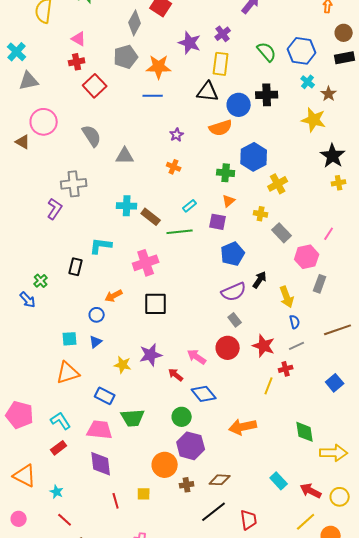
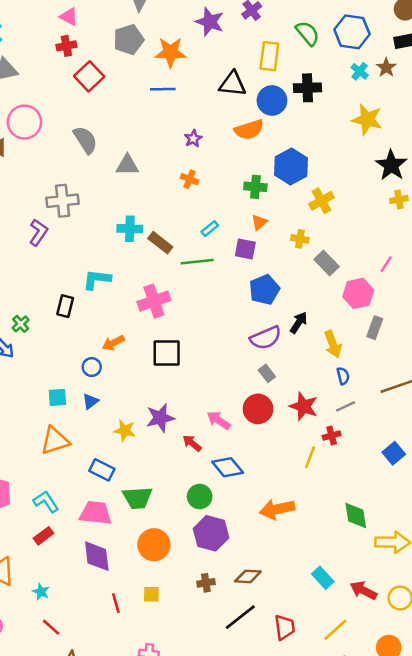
yellow rectangle: (221, 64) -> (269, 56), moved
brown star: (329, 94) -> (386, 67), moved
orange circle: (165, 465) -> (154, 545), moved
yellow line: (306, 522) -> (335, 630), moved

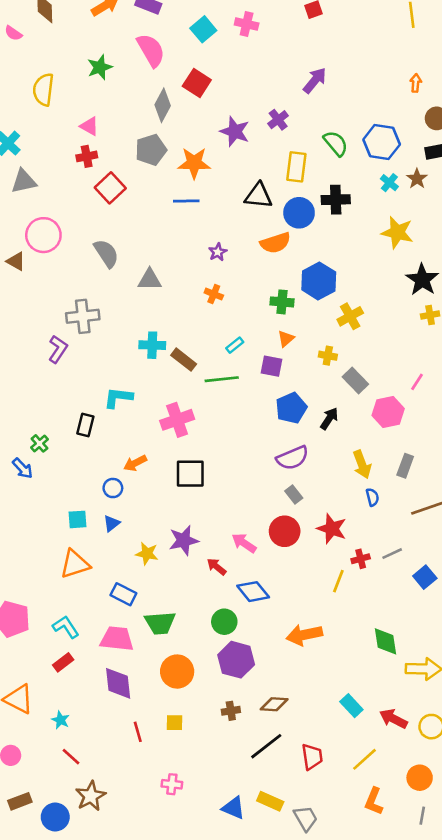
black arrow: (299, 323) -> (329, 419), moved
gray rectangle: (375, 328) -> (405, 466), moved
gray line: (346, 406) -> (392, 554), moved

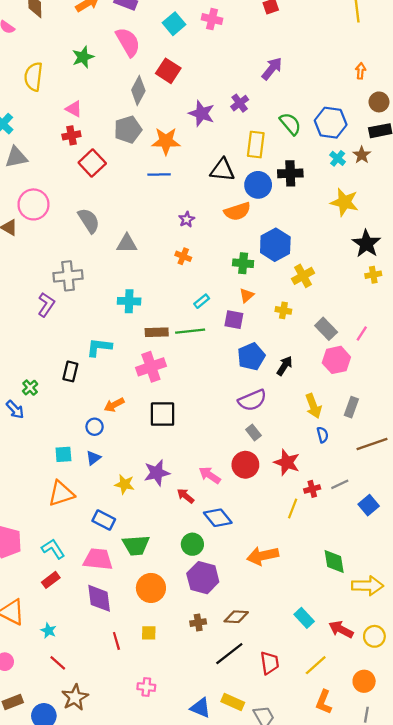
brown rectangle: (184, 360) -> (157, 332), moved, turned -40
gray rectangle: (355, 381) -> (326, 329), moved

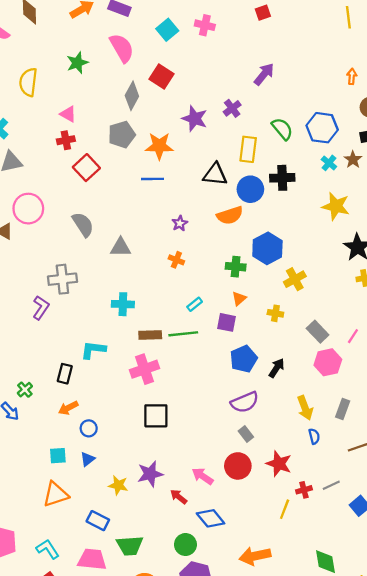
orange arrow: (114, 405) -> (68, 408), moved

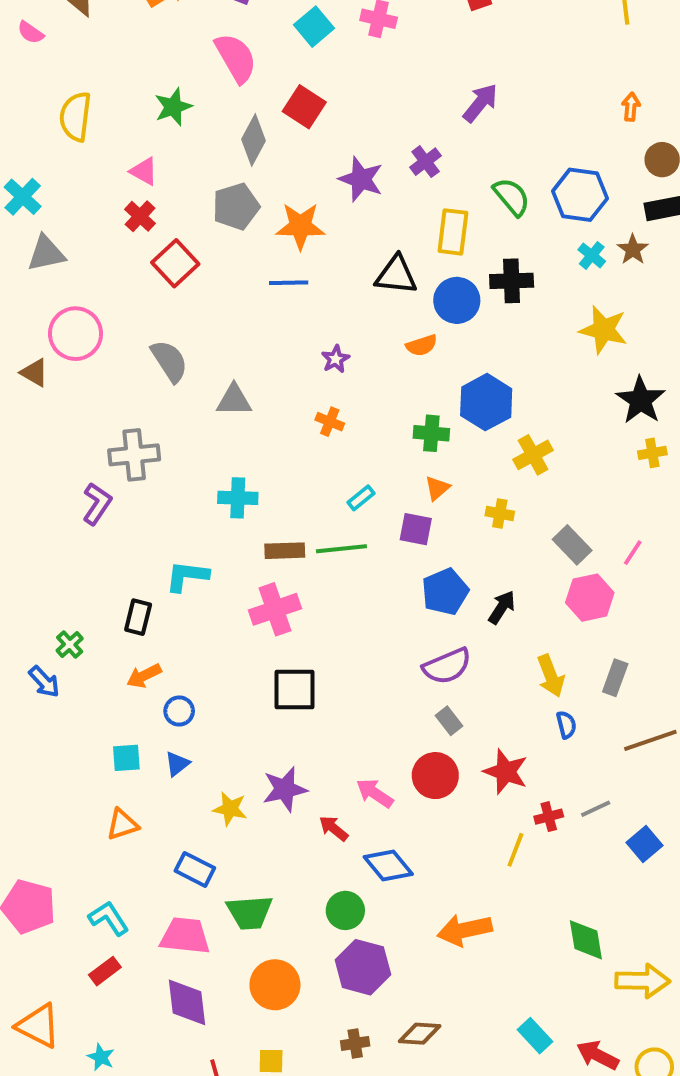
green star: (77, 63) -> (173, 107), moved
red cross: (66, 140) -> (140, 216), turned -36
orange semicircle: (230, 215) -> (422, 345), size x0.7
orange triangle: (56, 494) -> (122, 824), size x0.7

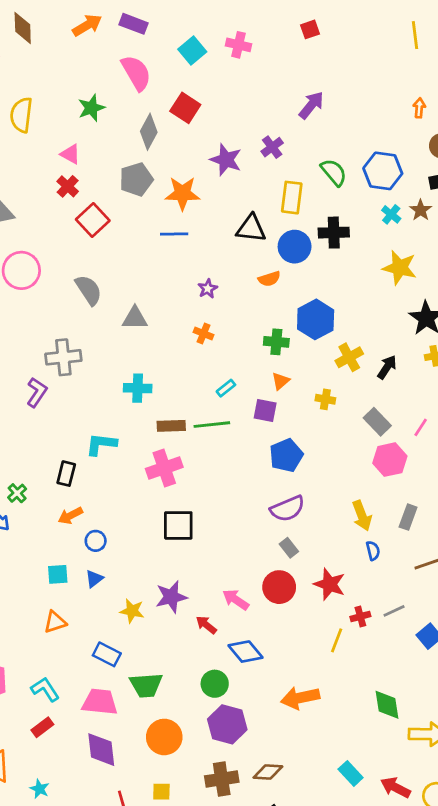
black arrow: (502, 607) -> (387, 367), moved
brown cross: (355, 1043) -> (222, 779), size x1.6

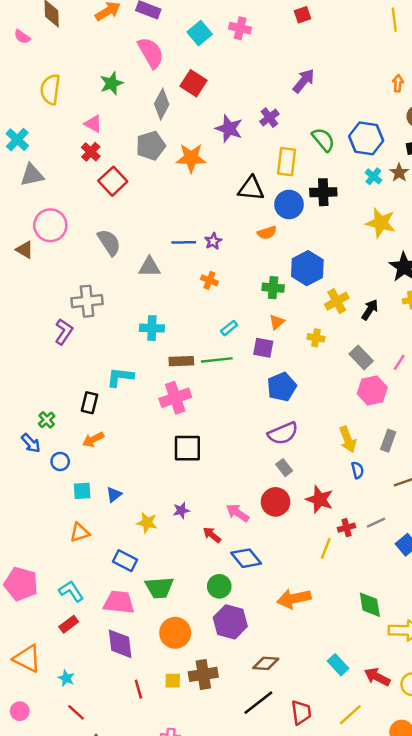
blue line: (174, 234) -> (184, 242), moved
blue circle: (96, 541) -> (60, 461), moved
purple star: (171, 597) -> (181, 510), size x0.6
brown cross: (222, 779) -> (203, 674), moved

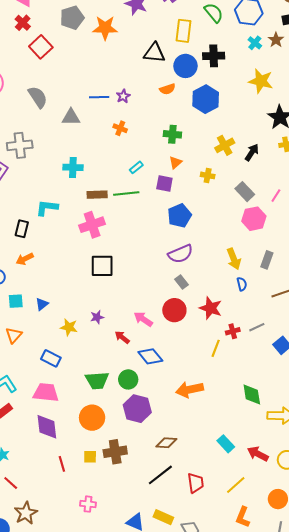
blue hexagon: (307, 268) -> (206, 99), moved
orange triangle: (80, 532) -> (14, 335), turned -30
green trapezoid: (159, 588) -> (97, 380), moved

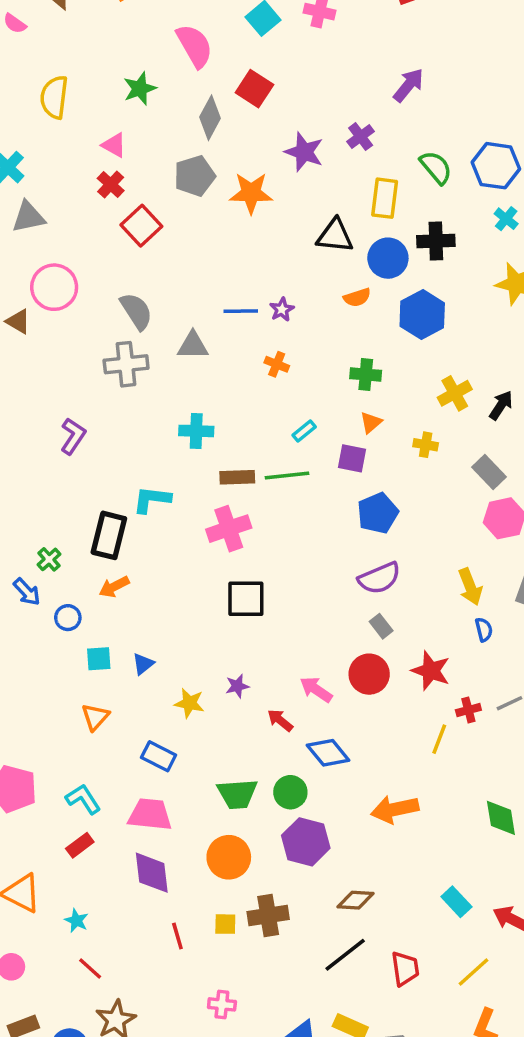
gray cross: (20, 145) -> (126, 364), moved
black rectangle: (22, 229) -> (109, 535), size x1.5

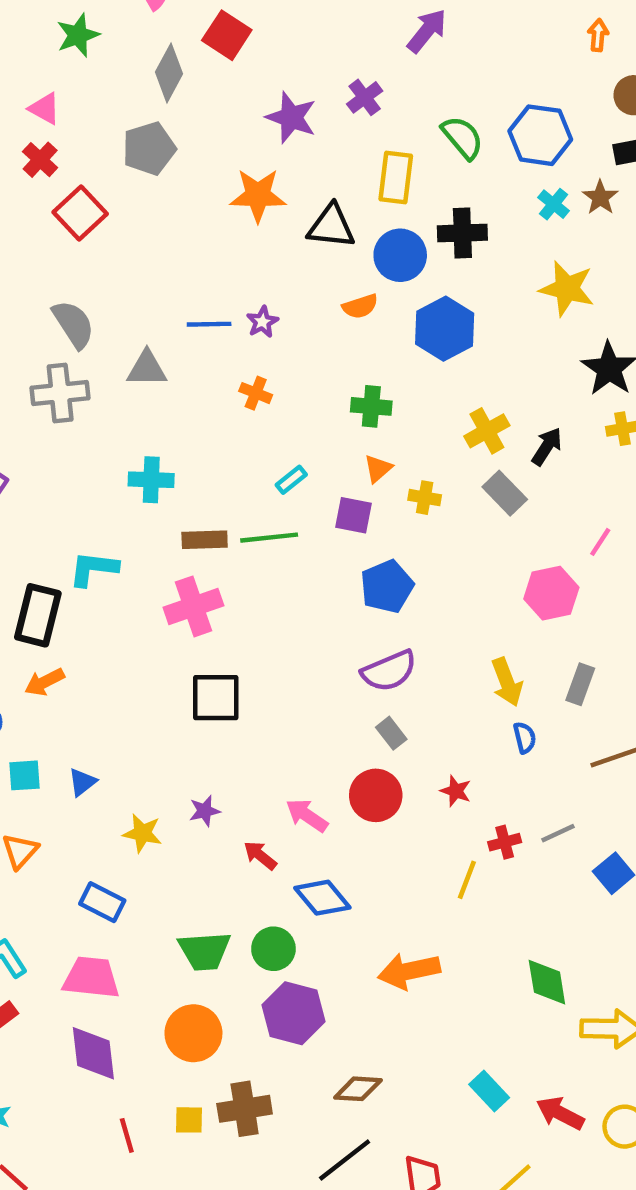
orange star: (251, 193) -> (258, 195), moved
yellow cross: (426, 445) -> (425, 498), moved
gray rectangle: (489, 472) -> (505, 493), moved
red star: (431, 671) -> (456, 791), size x0.6

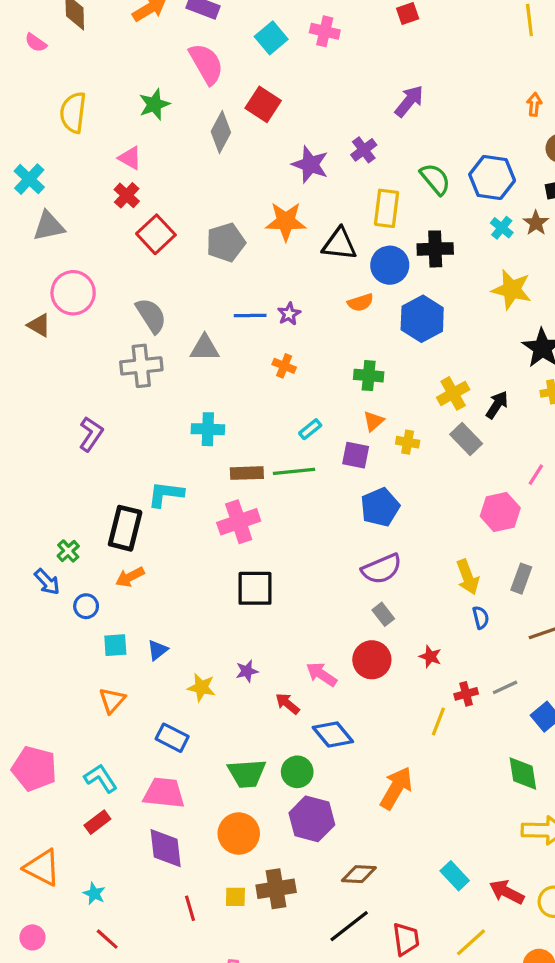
gray pentagon: (149, 149) -> (226, 242), moved
orange arrow: (409, 971) -> (396, 788), turned 132
green diamond: (547, 982) -> (523, 773), moved

